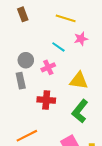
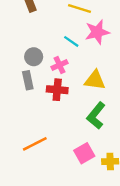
pink star: (81, 39) -> (97, 32), size x1.5
red cross: (46, 100) -> (57, 90), moved

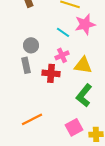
pink cross: (60, 65) -> (62, 55), moved

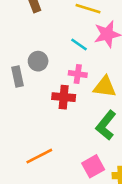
pink cross: (62, 55) -> (78, 74), turned 32
gray rectangle: (26, 65) -> (18, 77), moved

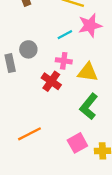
cyan line: (79, 44) -> (65, 35), turned -63
red cross: (64, 97) -> (51, 81), turned 30

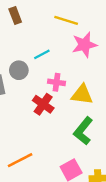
cyan line: (65, 35) -> (42, 54), moved

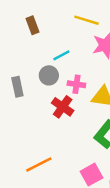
brown rectangle: (15, 16) -> (33, 25), moved
gray circle: (19, 70) -> (49, 75), moved

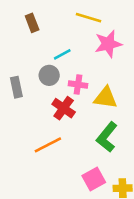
orange line: (39, 165) -> (48, 145), moved

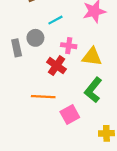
gray circle: (49, 75) -> (35, 38), moved
orange line: (48, 145) -> (43, 97), turned 30
pink square: (94, 179) -> (70, 114), moved

